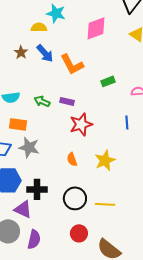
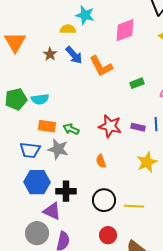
green arrow: (42, 101) -> (71, 129), moved
purple rectangle: (67, 101) -> (138, 127), moved
red star: (81, 124) -> (110, 126), turned 30
yellow star: (105, 160) -> (147, 162), moved

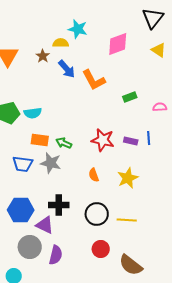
brown star: (50, 54) -> (43, 56), moved
yellow star: (147, 162) -> (128, 178), moved
blue hexagon: (37, 182) -> (21, 210), moved

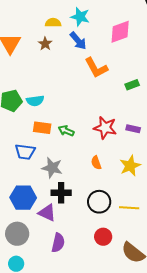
yellow semicircle: (61, 43) -> (53, 23), moved
blue arrow: (67, 69) -> (78, 41), moved
gray star: (51, 163) -> (52, 168), moved
gray circle: (30, 247) -> (17, 234), moved

